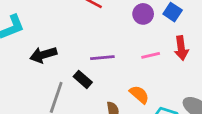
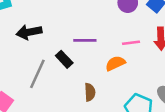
orange semicircle: (139, 94) -> (115, 63), moved, turned -72

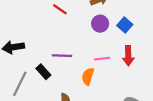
orange semicircle: (115, 63) -> (88, 76), turned -48

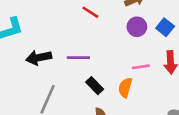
purple line: (62, 56) -> (78, 58), moved
black rectangle: (43, 72) -> (95, 86), moved

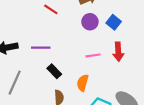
orange semicircle: (125, 88) -> (83, 83), moved

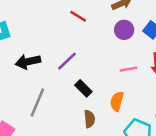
purple line: (41, 48) -> (67, 61), turned -42

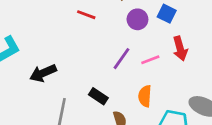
purple line: (67, 61) -> (121, 59), moved
black rectangle: (83, 88) -> (98, 96), moved

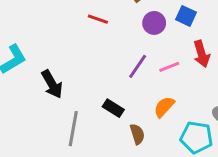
black arrow: (43, 73) -> (52, 84), turned -95
orange semicircle: (145, 96) -> (164, 107), turned 40

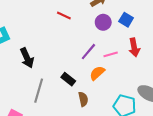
orange semicircle: (164, 107) -> (97, 73), moved

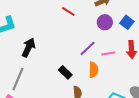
black arrow: (27, 58) -> (28, 48), turned -138
orange semicircle: (97, 73) -> (93, 70), turned 126
gray line: (39, 91) -> (18, 79), moved

